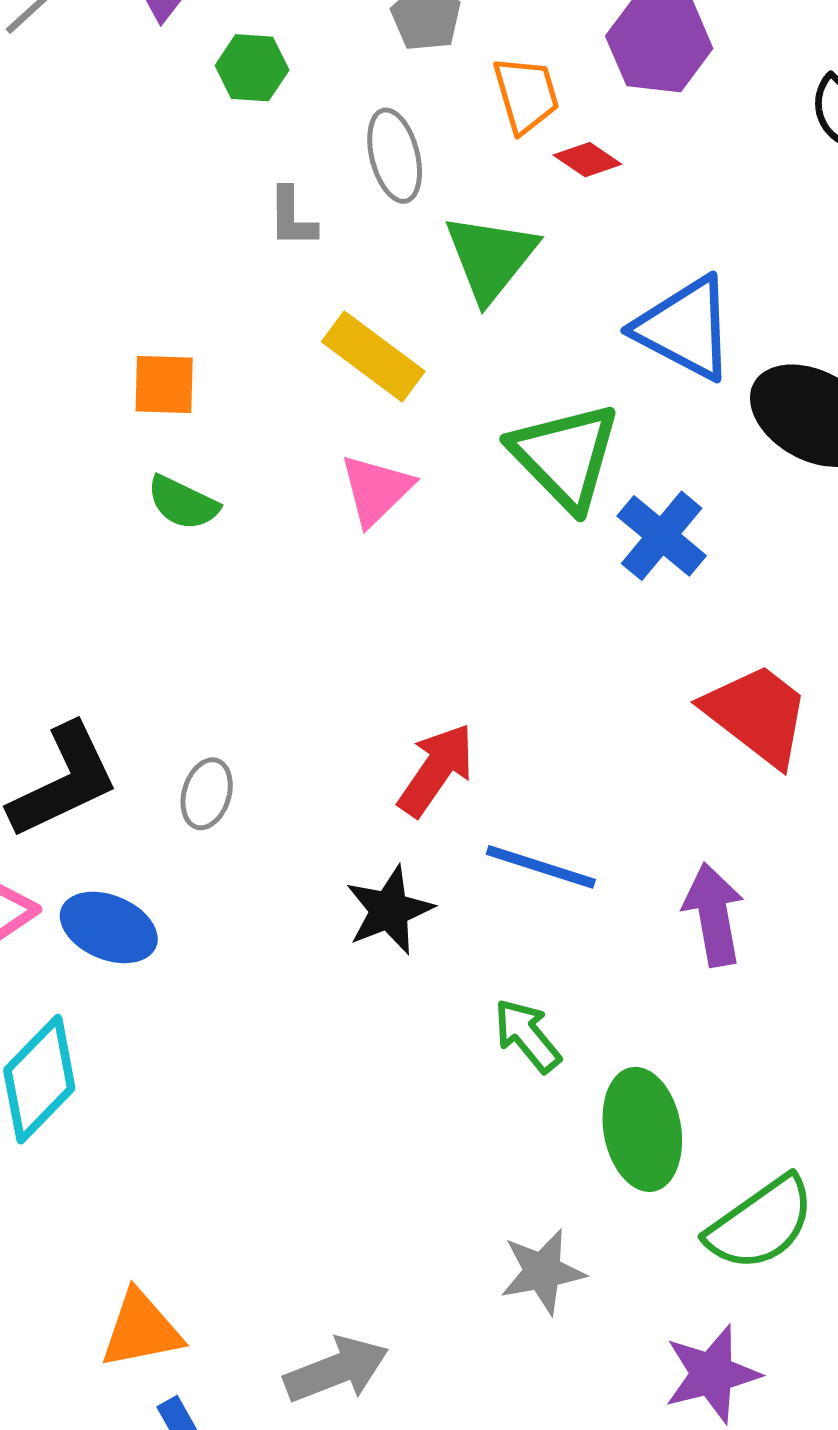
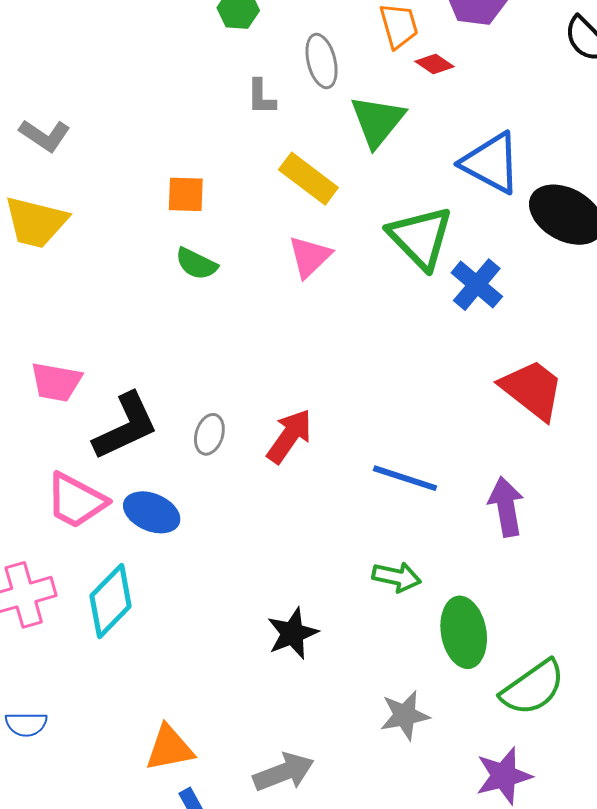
red arrow: (436, 770) -> (289, 436), moved
black star: (389, 910) -> (293, 633), moved
green arrow: (527, 1036) -> (397, 577), turned 141

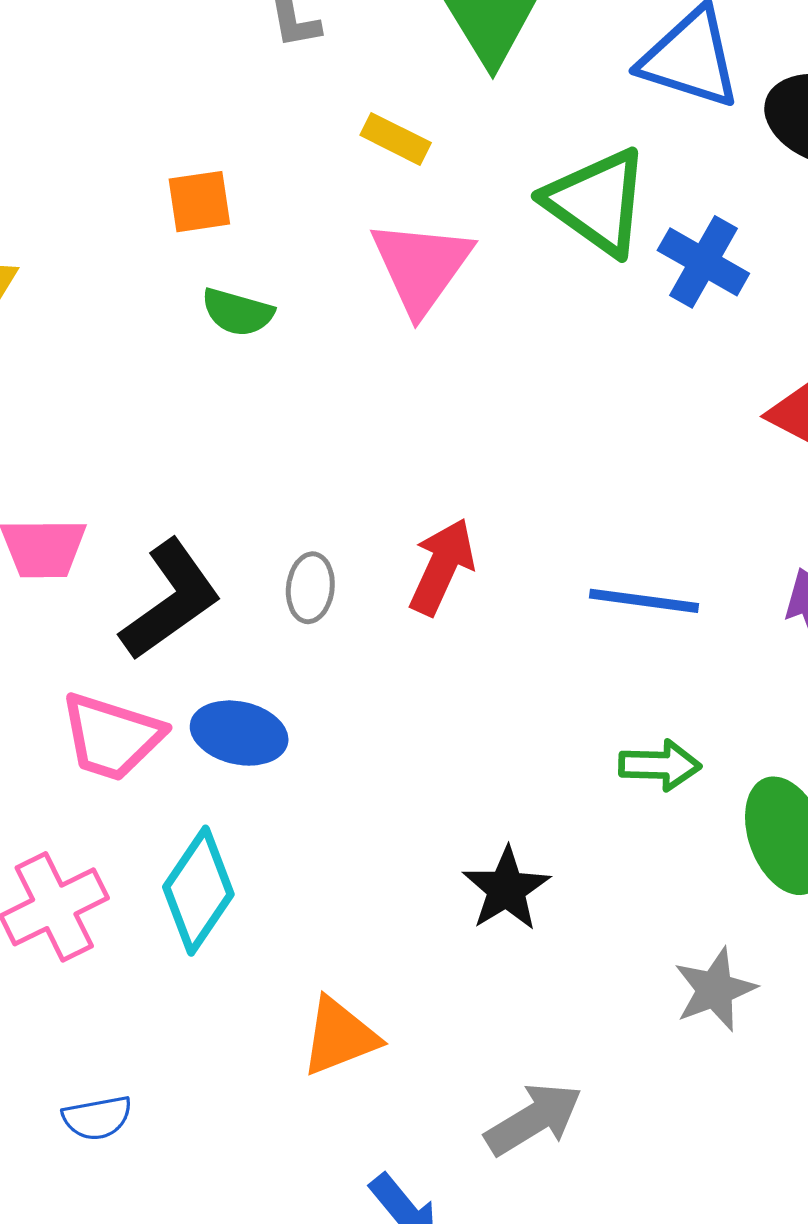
yellow rectangle: (308, 179) -> (396, 139), size x0.7
pink triangle: (310, 257) -> (421, 267), size x1.4
orange triangle: (169, 748) -> (340, 1037), moved

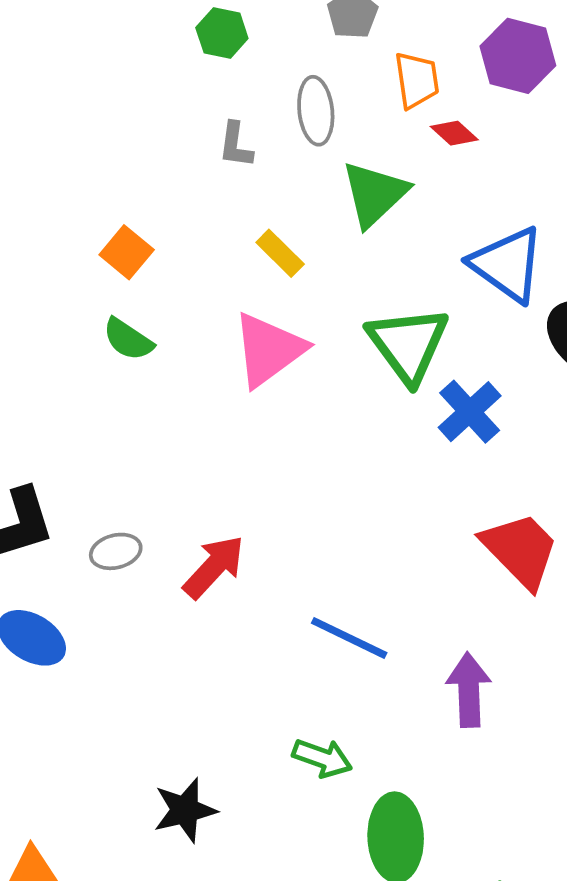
orange square: (199, 202) -> (127, 252), turned 30
gray ellipse: (310, 588) -> (116, 551), turned 51

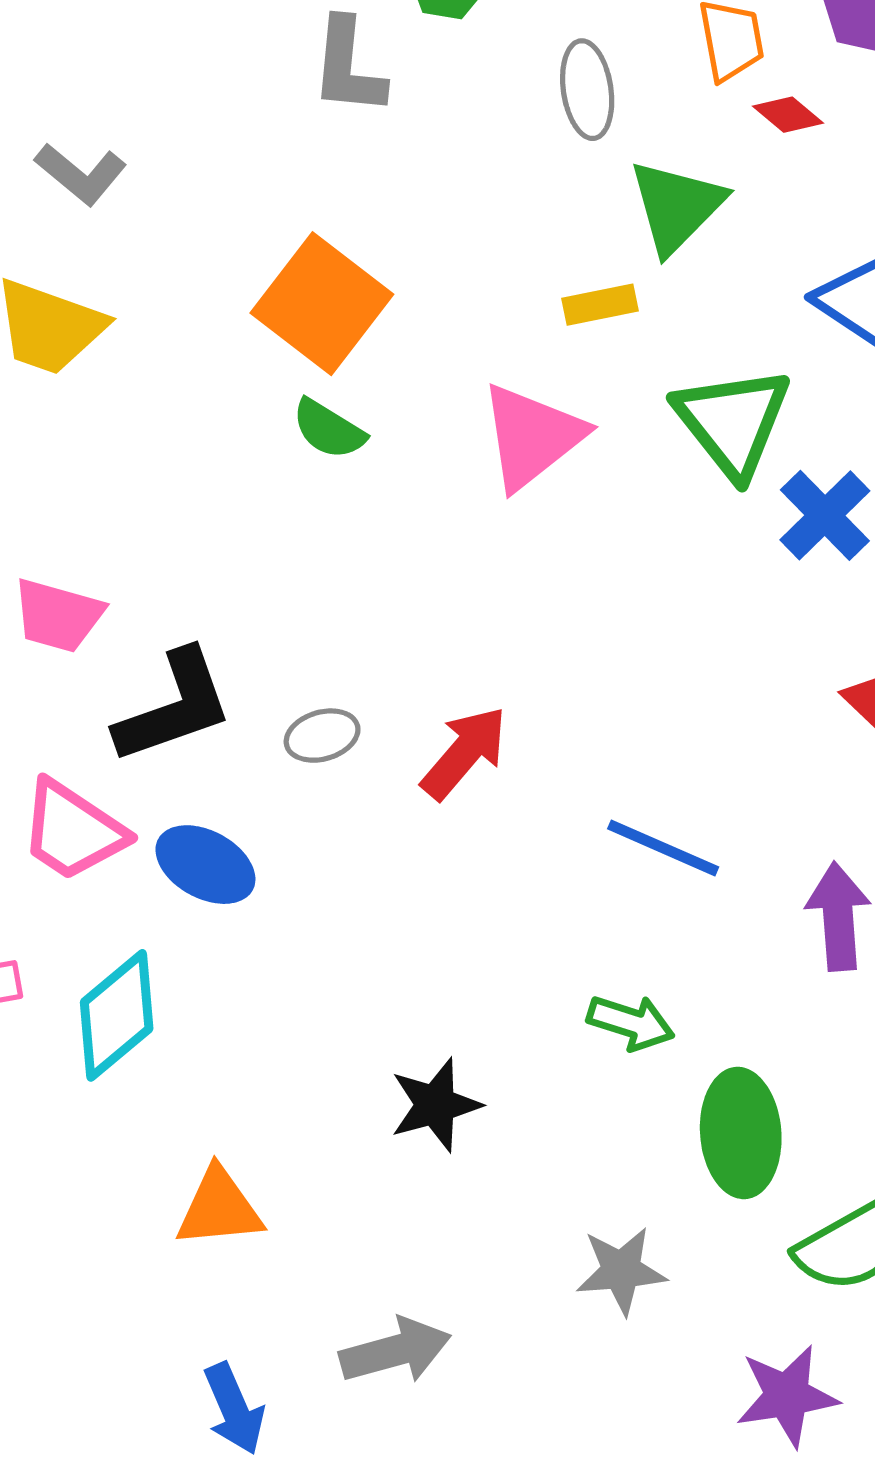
gray L-shape: (236, 145) -> (348, 67), moved, size x1.5
orange square: (127, 252) -> (322, 304), size x1.8
yellow rectangle: (280, 253) -> (600, 305), moved, turned -54

